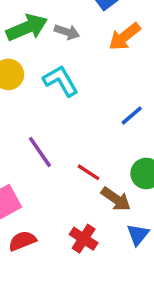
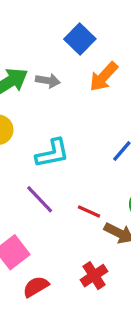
cyan L-shape: (61, 81) -> (52, 153), moved, turned 117
red cross: (84, 239) -> (94, 276), turned 32

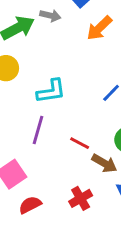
gray arrow: (48, 81) -> (50, 15), moved
purple line: (40, 199) -> (38, 130), turned 56

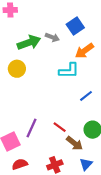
cyan L-shape: (51, 91) -> (69, 71), moved
purple line: (38, 130) -> (31, 128), moved

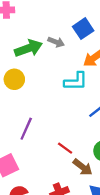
purple line: (31, 128) -> (26, 129), moved

